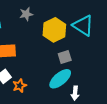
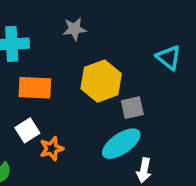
cyan triangle: (83, 25) -> (169, 57), size x0.7
yellow hexagon: (54, 30) -> (101, 81), moved

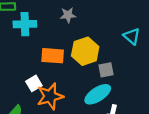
orange rectangle: (35, 88) -> (53, 56), moved
orange star: (52, 149) -> (50, 96), size x1.6

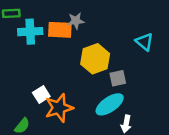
orange rectangle: (53, 56) -> (60, 30), moved

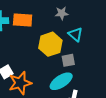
gray star: (76, 21) -> (62, 13), moved
cyan triangle: (144, 42) -> (75, 34), moved

